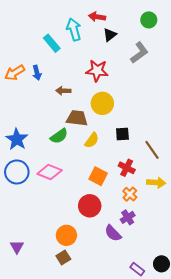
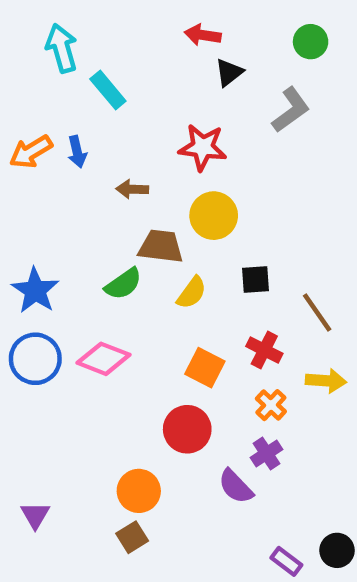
cyan arrow: (74, 29) -> (62, 48), moved

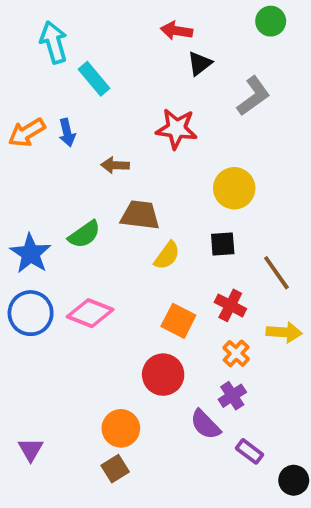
green circle: (311, 42) -> (271, 21), moved
yellow circle: (214, 216) -> (234, 188), moved
green semicircle: (123, 284) -> (84, 234), moved
purple rectangle: (286, 561) -> (250, 451), moved

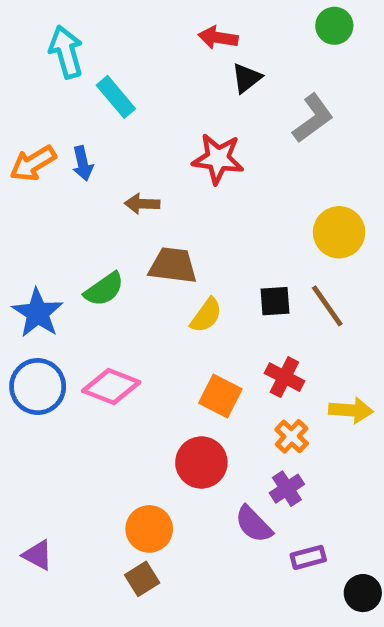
yellow circle: (234, 188) -> (339, 232), moved
brown line: (276, 273) -> (327, 306), moved
purple triangle: (31, 449) -> (38, 555), turned -32
purple rectangle: (250, 451) -> (308, 557), turned -52

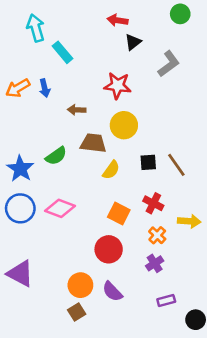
yellow circle: (339, 232) -> (124, 125), moved
purple semicircle: (254, 524) -> (112, 292), moved
purple triangle: (38, 555) -> (20, 274), moved, size x1.6

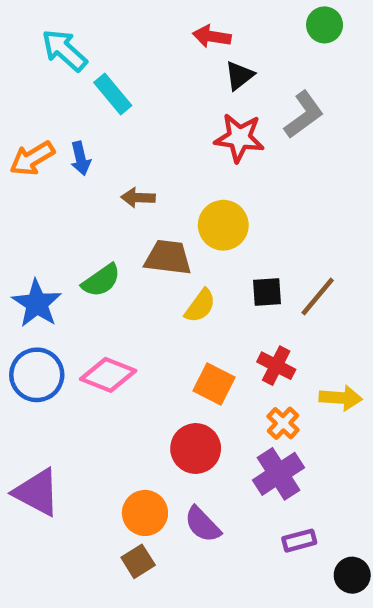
cyan arrow: (36, 28) -> (64, 50), turned -32
red star: (118, 86) -> (239, 138), moved
brown line: (176, 165) -> (318, 297), turned 75
purple cross: (155, 263) -> (278, 474), size x1.5

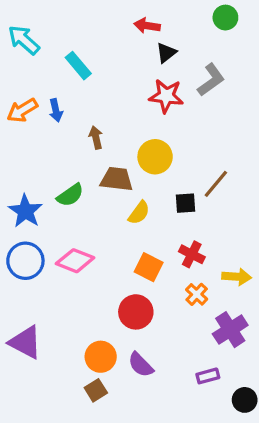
cyan arrow: (64, 50) -> (24, 40), moved
brown arrow: (138, 198) -> (96, 138), turned 75
brown line: (318, 297) -> (216, 184), moved
purple cross: (278, 474) -> (230, 330), moved

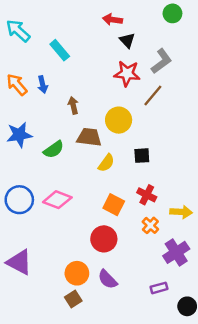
black triangle: (166, 53) -> (127, 40), turned -35
orange arrow: (22, 110) -> (17, 85), turned 80
brown line: (216, 184) -> (153, 96), moved
blue star: (25, 211) -> (19, 135), moved, turned 30

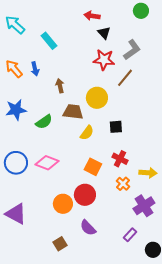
orange circle: (77, 273) -> (63, 204), moved
purple rectangle: (159, 288) -> (130, 235), turned -32

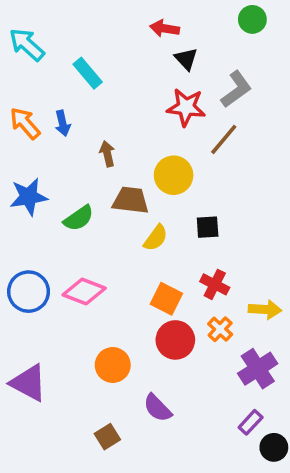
red circle: (85, 195) -> (175, 340), moved
purple rectangle: (130, 235) -> (251, 422), moved

